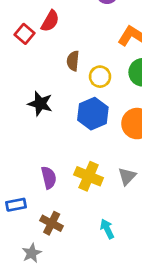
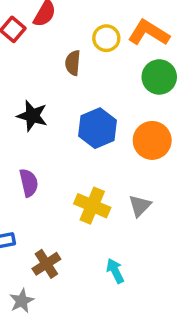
yellow circle: (100, 77) -> (106, 38), moved
purple semicircle: (49, 178) -> (29, 183), moved
brown cross: (52, 223) -> (46, 264), turned 30

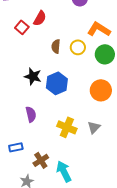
yellow circle: (106, 38) -> (78, 47), moved
blue hexagon: (98, 128) -> (57, 83), moved
cyan arrow: (115, 271) -> (64, 171), moved, size x1.5

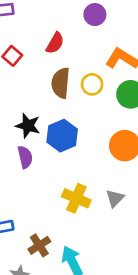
red semicircle: (40, 18) -> (55, 43), moved
brown semicircle: (56, 46) -> (61, 83), size x1.5
purple semicircle: (31, 114) -> (25, 157), moved

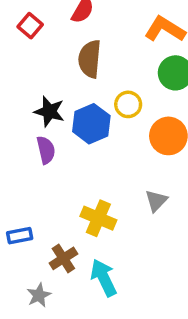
yellow circle: (92, 84) -> (128, 104), moved
yellow cross: (76, 198) -> (98, 218), moved

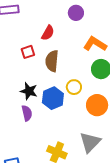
red square: (30, 26) -> (28, 52), moved, turned 32
gray triangle: (156, 201) -> (90, 142), size x1.6

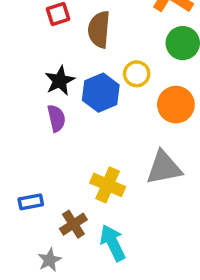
black star: (29, 91) -> (60, 81), turned 30
gray triangle: (90, 142) -> (164, 168), turned 35

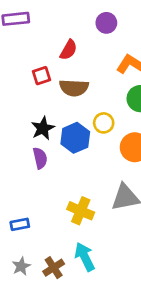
brown semicircle: (99, 29) -> (74, 88), turned -92
brown cross: (73, 224) -> (54, 268), moved
gray star: (50, 260) -> (21, 266), moved

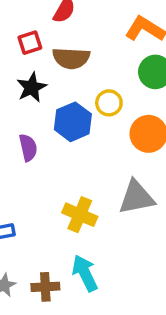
black star: (43, 128) -> (32, 87), moved
brown cross: (54, 268) -> (45, 287), turned 30

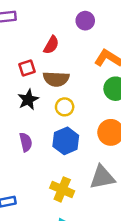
yellow circle: (109, 103) -> (65, 107), moved
blue hexagon: (73, 122) -> (66, 141), moved

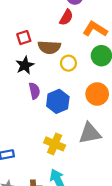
red semicircle: (51, 45) -> (66, 17), moved
yellow circle: (65, 107) -> (68, 63), moved
purple semicircle: (26, 142) -> (34, 91), moved

